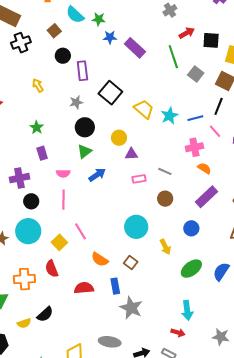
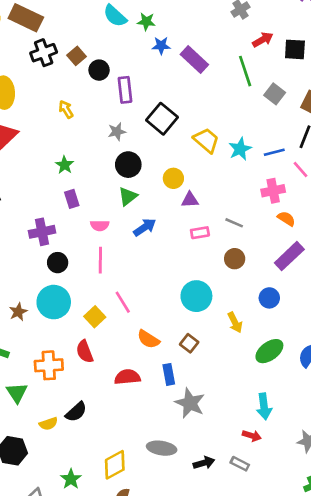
brown square: (54, 31) -> (77, 56), moved

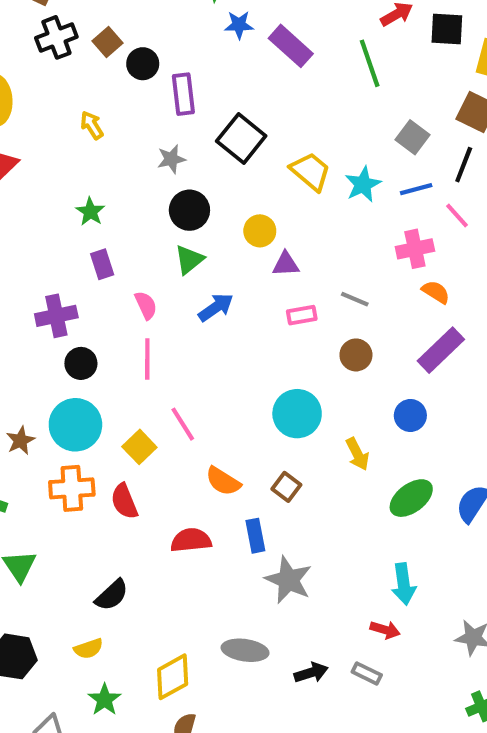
gray square: (275, 94) -> (412, 137), moved
pink semicircle: (100, 226) -> (146, 305), turned -114
orange cross: (49, 365) -> (72, 488), moved
yellow semicircle: (48, 424) -> (88, 649), moved

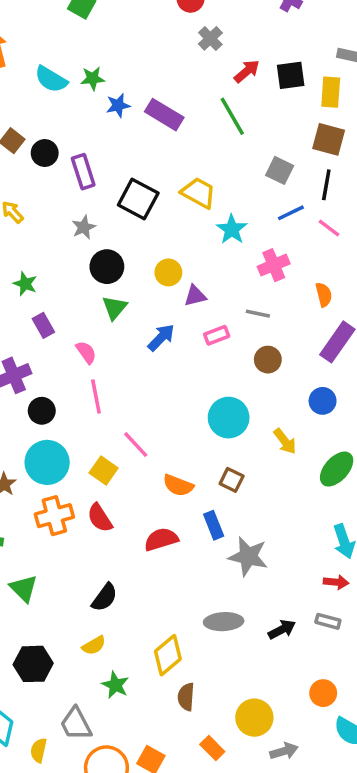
yellow trapezoid: (310, 171) -> (198, 193), moved
cyan star: (363, 184) -> (232, 229), moved
pink cross: (415, 249) -> (274, 265), moved
orange semicircle: (436, 292) -> (324, 295), turned 55
blue arrow: (216, 307) -> (161, 338), moved

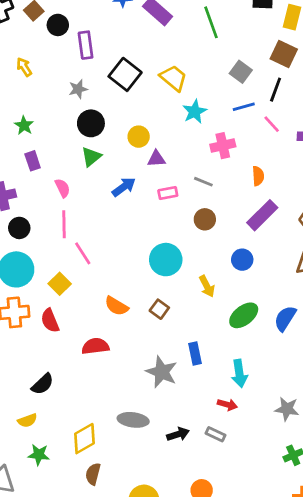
pink line: (136, 445) -> (83, 253), moved
blue rectangle: (214, 525) -> (195, 354), moved
green star: (115, 685) -> (39, 455), turned -30

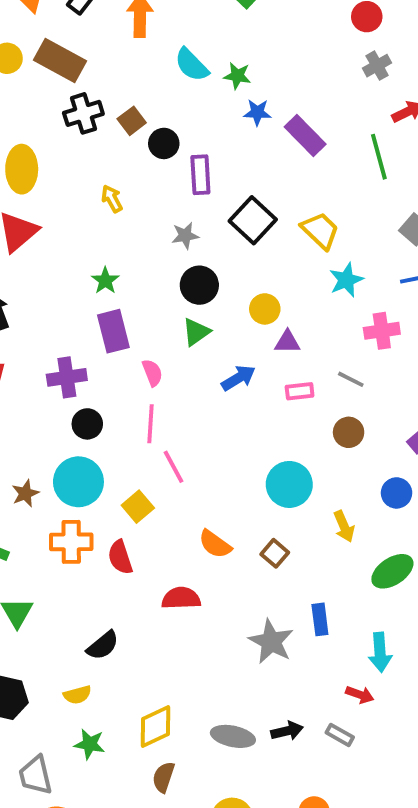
purple rectangle: (33, 161) -> (113, 331), size x1.5
gray ellipse: (133, 420) -> (233, 736), moved

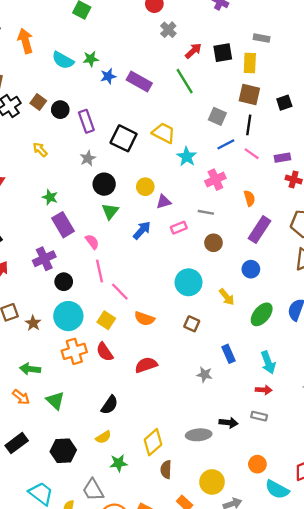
brown star: (25, 493) -> (33, 323), moved
orange semicircle: (215, 544) -> (144, 319), moved
gray star: (271, 642) -> (204, 375), size x0.6
black arrow: (287, 731) -> (228, 423), turned 36

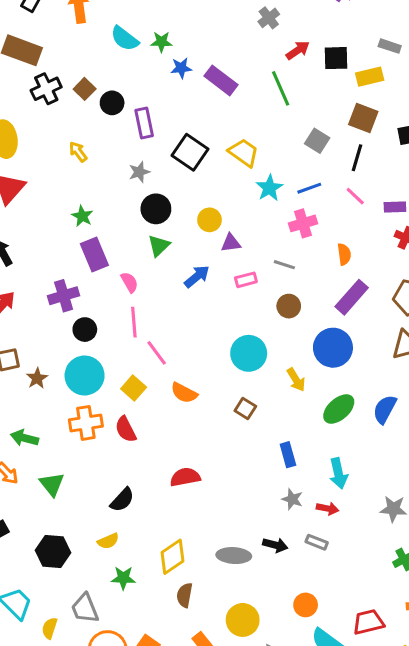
yellow rectangle: (250, 63) -> (370, 77), turned 66
blue line: (226, 144) -> (309, 188), moved
blue circle: (251, 269) -> (333, 348), size x1.6
red semicircle: (146, 365) -> (185, 477), moved
gray star: (204, 375) -> (292, 499), moved

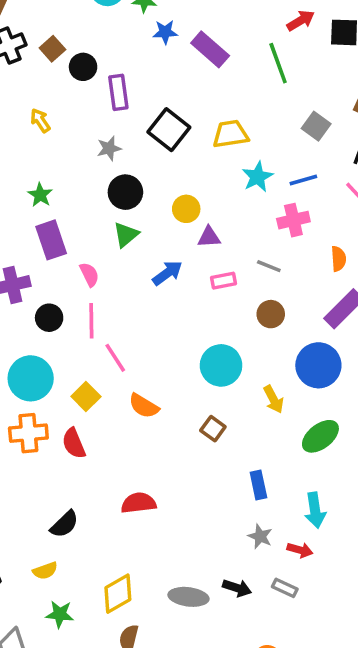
yellow trapezoid: (244, 153) -> (231, 134), turned -48
black circle: (85, 330) -> (49, 318), moved

